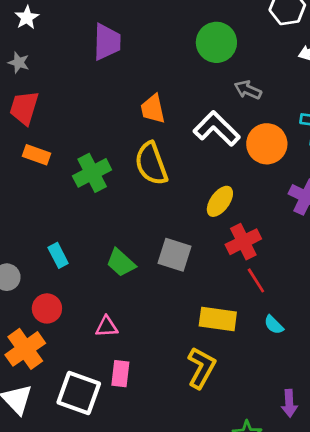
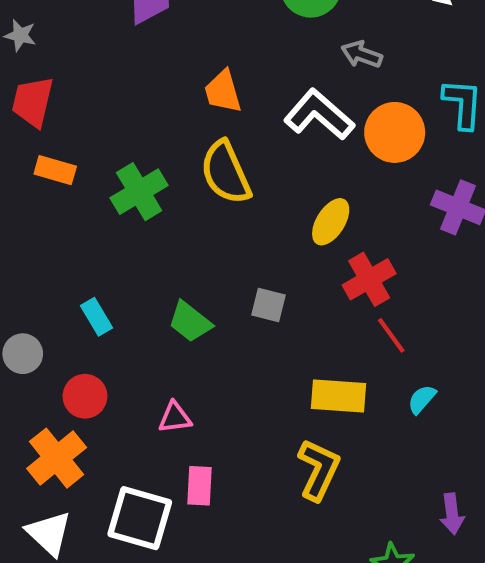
gray square: (175, 255) -> (269, 305), size x0.7
cyan semicircle: (274, 325) -> (422, 399), turned 90

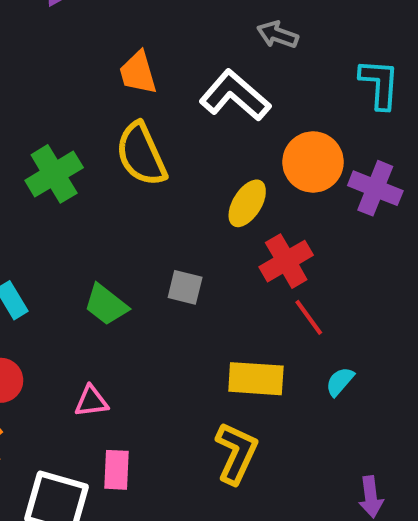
orange circle: (395, 132) -> (313, 162), moved

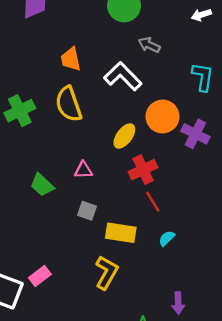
gray square: (185, 287) -> (87, 211), moved
pink triangle: (91, 401) -> (83, 170), moved
pink rectangle: (116, 470) -> (40, 276), turned 45

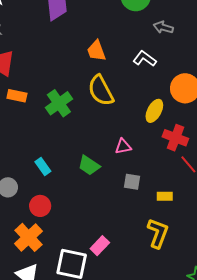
white L-shape: (123, 76) -> (145, 59), size x0.7
red cross: (143, 170) -> (175, 138), turned -35
yellow rectangle: (121, 233) -> (165, 196), size x0.6

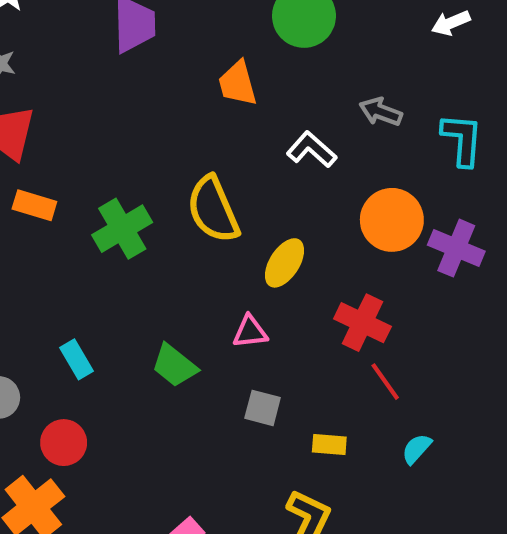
gray arrow: (163, 27) -> (381, 112), moved
orange trapezoid: (96, 51) -> (238, 83), moved
yellow ellipse: (154, 111) -> (285, 263), moved

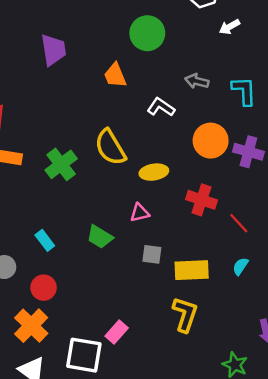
yellow ellipse: (285, 263) -> (154, 172), turned 56
red line: (385, 382) -> (239, 223), moved
yellow rectangle: (329, 445) -> (192, 270), size x1.8

